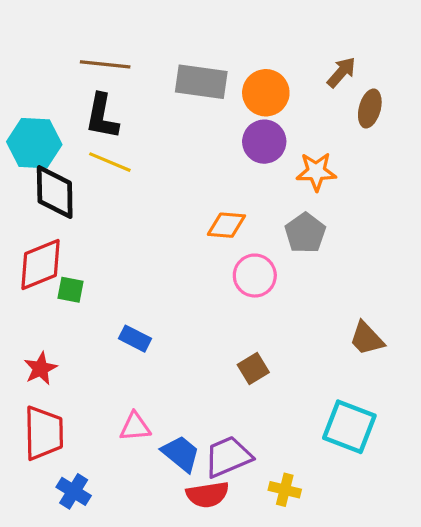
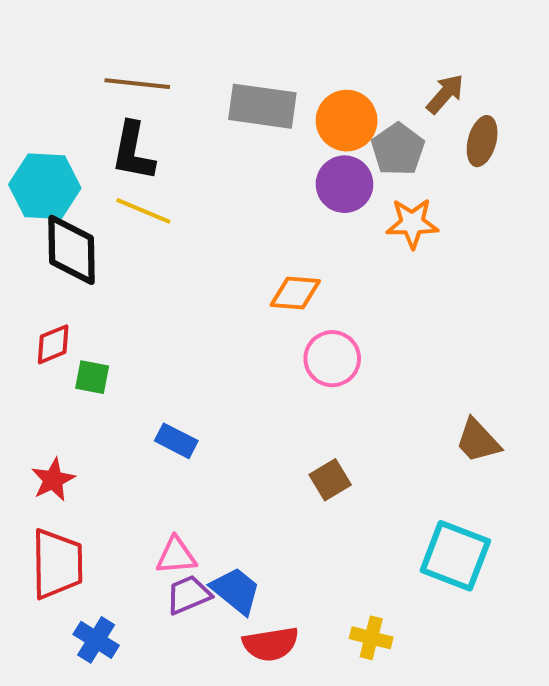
gray pentagon: (305, 233) -> (398, 149), moved
red diamond: (41, 264) -> (53, 344), size x0.6
purple trapezoid: (228, 457) -> (189, 595), moved, size x0.7

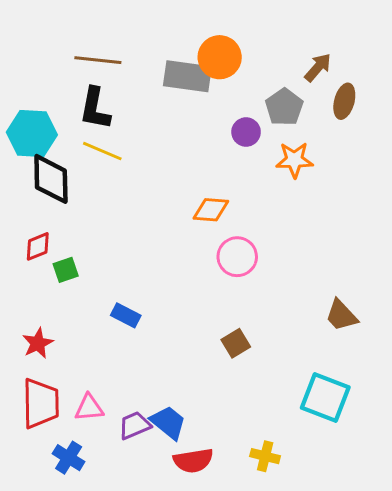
orange circle: (347, 121) -> (220, 57), moved
purple circle: (345, 184) -> (246, 132), size x0.7
green square: (92, 377) -> (66, 270), turned -30
pink triangle: (176, 556) -> (89, 408), moved

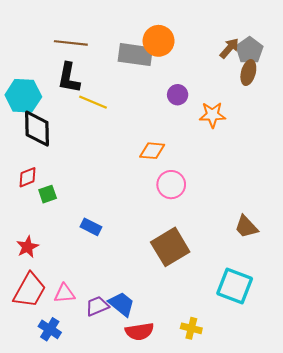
gray pentagon: (284, 107) -> (249, 50), moved
yellow line: (102, 151) -> (93, 102), moved
brown square: (236, 343) -> (170, 247), size x1.8
red trapezoid: (41, 403) -> (30, 290), turned 30

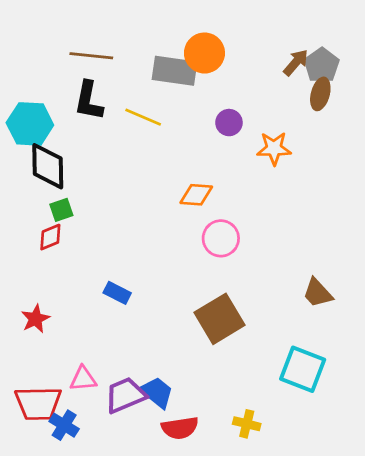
yellow line: (93, 102) -> (143, 117), moved
red diamond: (27, 177) -> (50, 237), moved
green square: (48, 194) -> (61, 210), moved
red trapezoid: (30, 290) -> (38, 403), moved, turned 60
purple trapezoid: (97, 306) -> (125, 395), size x1.4

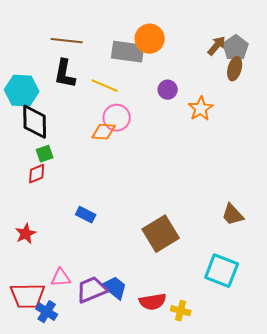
orange star: (274, 148) -> (201, 109), turned -30
orange diamond: (196, 195) -> (104, 132), moved
pink circle: (221, 238) -> (117, 118), moved
red semicircle: (180, 428) -> (153, 302), moved

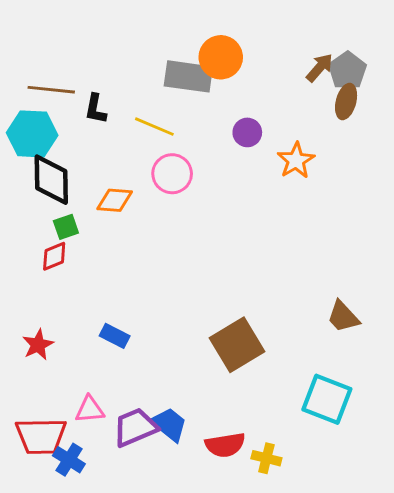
brown line: (67, 41) -> (51, 90), moved
black L-shape: (65, 74) -> (95, 109), size x0.7
orange diamond: (104, 132) -> (115, 200), moved
blue rectangle: (86, 215) -> (115, 336), moved

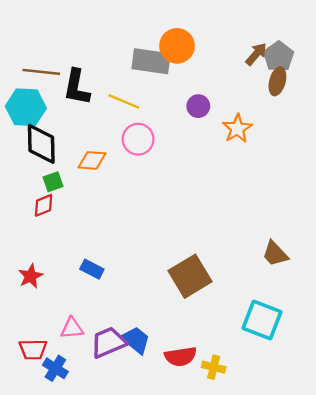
black L-shape: (95, 109) -> (77, 87), size x1.5
red trapezoid: (41, 436) -> (33, 349), size x0.7

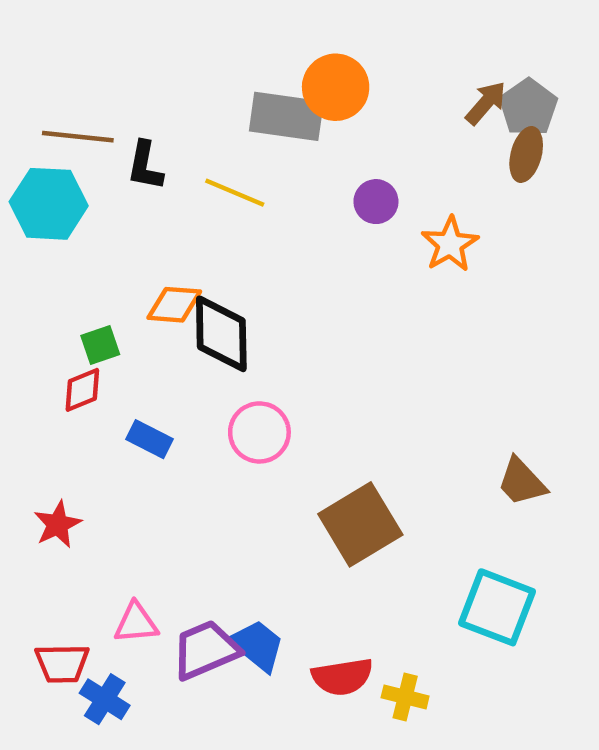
black L-shape: (77, 87) -> (145, 166), size x0.7
pink circle: (138, 139) -> (259, 432), moved
black diamond: (41, 144) -> (221, 334), moved
blue rectangle: (92, 269) -> (150, 439), moved

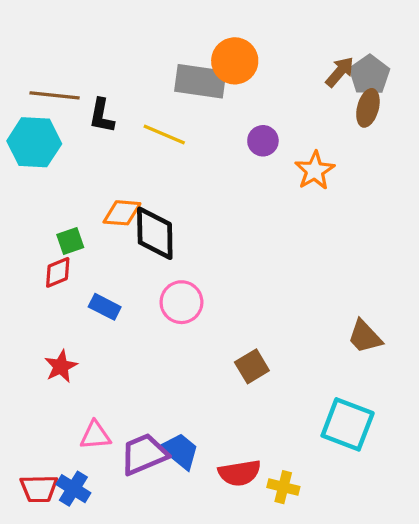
red star: (58, 524) -> (61, 366), moved
brown square: (360, 524) -> (252, 366), size x0.6
red trapezoid: (62, 663) -> (39, 489), moved

